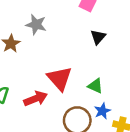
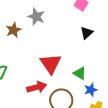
red arrow: (36, 99) -> (37, 87), moved
blue star: (102, 111) -> (91, 90), moved

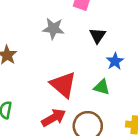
gray star: (36, 17) -> (53, 29), moved
blue star: (91, 90) -> (115, 61), moved

